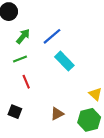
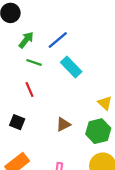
green line: (20, 59) -> (34, 62), moved, turned 40

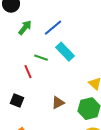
green line: (34, 62) -> (41, 58), moved

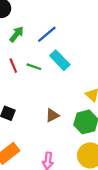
red line: (28, 72) -> (13, 66), moved

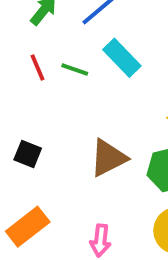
brown triangle: (52, 115) -> (108, 158), size x1.5

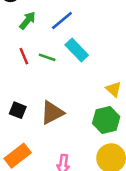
brown triangle: (108, 158) -> (52, 113), moved

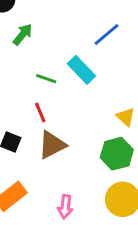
blue line: (62, 20) -> (106, 35), moved
red line: (24, 56) -> (40, 113), moved

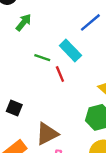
red line: (40, 113) -> (60, 74), moved
brown triangle: (52, 145) -> (47, 134), moved

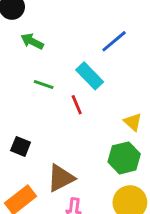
green arrow: (24, 22) -> (32, 41), turned -102
green line: (42, 58) -> (44, 85), moved

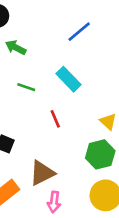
blue line: (114, 41) -> (79, 32), moved
red line: (77, 105) -> (55, 119), moved

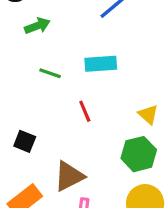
green arrow: (16, 48) -> (37, 26), turned 132
cyan rectangle: (69, 79) -> (101, 64), turned -50

